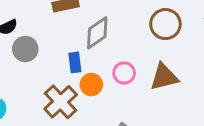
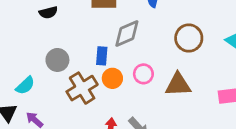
gray circle: (25, 49) -> (57, 60), moved

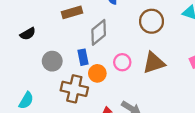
gray circle: (57, 60) -> (52, 61), moved
brown cross: (82, 88) -> (74, 89), turned -30

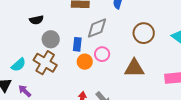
black semicircle: (28, 34) -> (36, 20), moved
pink circle: (122, 62) -> (102, 54), moved
brown cross: (74, 89) -> (45, 63), moved

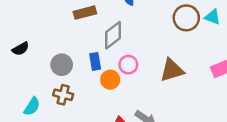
black semicircle: (36, 20) -> (20, 49), moved
brown circle: (144, 33) -> (186, 18), moved
brown cross: (45, 63) -> (63, 95), size x0.7

